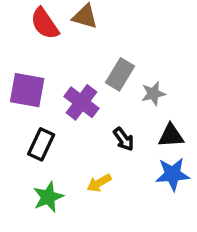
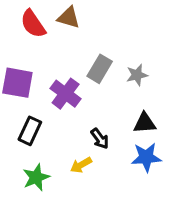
gray star: (153, 94) -> (137, 75), moved
black arrow: (124, 139) -> (100, 139), moved

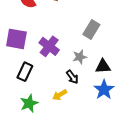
gray rectangle: (100, 69) -> (91, 29), moved
gray star: (137, 75) -> (80, 57), moved
blue star: (146, 157) -> (104, 90), turned -30

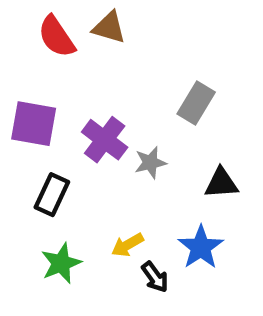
gray star: (80, 57) -> (150, 163), moved
black arrow: (72, 77) -> (155, 277), moved
blue star: (104, 90) -> (201, 247), moved

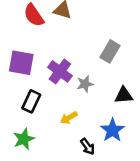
yellow arrow: (127, 245) -> (69, 118), moved
green star: (61, 263) -> (24, 139), moved

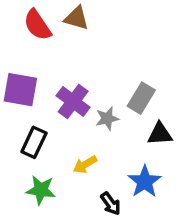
gray rectangle: (110, 51) -> (141, 98), moved
green star: (24, 139) -> (41, 190), moved, turned 30

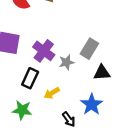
black rectangle: (34, 142) -> (30, 78), moved

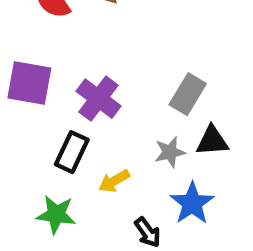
gray star: (67, 62) -> (170, 152), moved

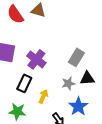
yellow arrow: (114, 181) -> (43, 96), turned 144

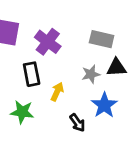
gray rectangle: (76, 57) -> (102, 39), turned 72
black rectangle: (24, 83) -> (32, 74), turned -36

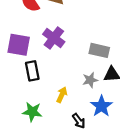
purple cross: (48, 42) -> (54, 38), moved
black rectangle: (32, 74) -> (32, 71), moved

